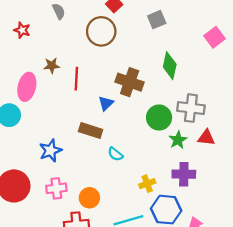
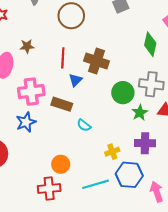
green diamond: (170, 66) -> (150, 44), moved
red line: (76, 79) -> (63, 58), moved
pink cross: (56, 188) -> (31, 92), moved, size x1.4

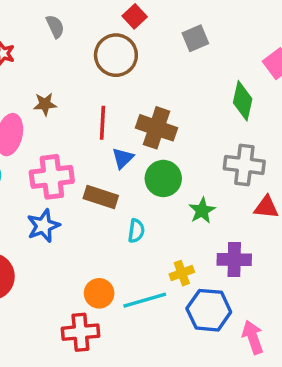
green circle: (123, 93) -> (163, 178), moved
green star: (140, 113) -> (202, 211), moved
cyan semicircle: (84, 125) -> (136, 231), turned -120
cyan line: (95, 184) -> (145, 300), moved

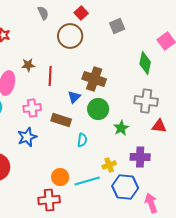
gray semicircle: (55, 26) -> (43, 13), moved
red line: (102, 123) -> (50, 76), moved
pink cross: (52, 177) -> (32, 108), size x0.7

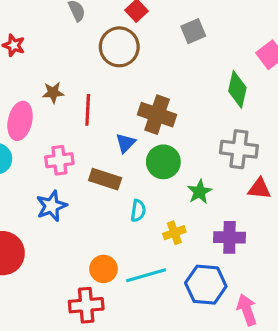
yellow cross: (109, 165) -> (174, 233), moved

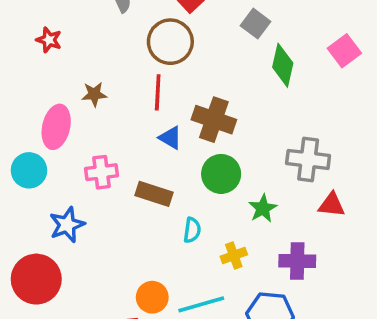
gray square: (193, 31) -> (256, 24), turned -30
green diamond: (237, 89) -> (283, 65), moved
red line: (88, 110) -> (158, 92), moved
blue triangle: (126, 143) -> (170, 138), moved, turned -45
blue star: (52, 206) -> (67, 225), moved

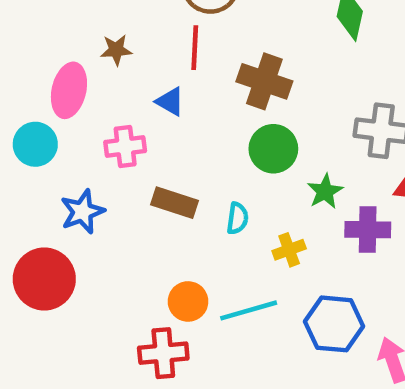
blue triangle: (170, 138) -> (170, 102), moved
brown rectangle: (154, 194) -> (175, 203), moved
purple cross: (297, 261) -> (368, 230), moved

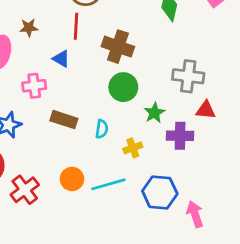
red cross: (163, 353) -> (25, 190), moved, turned -32

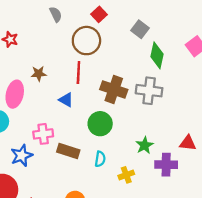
gray cross: (188, 76) -> (149, 91), moved
pink cross: (34, 86) -> (43, 134), moved
green circle: (123, 87) -> (100, 124), moved

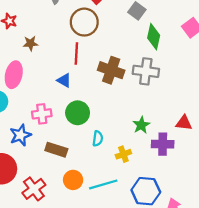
brown star: (39, 74) -> (31, 43), moved
green circle: (100, 124) -> (78, 113), moved
brown rectangle: (68, 151) -> (56, 150), moved

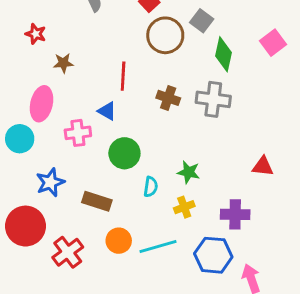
brown circle: (84, 22) -> (165, 35), moved
brown cross: (111, 70) -> (168, 98), size x0.7
pink cross: (42, 114) -> (78, 133), moved
green star: (141, 125) -> (189, 172), moved, turned -30
purple cross: (163, 144) -> (235, 214), moved

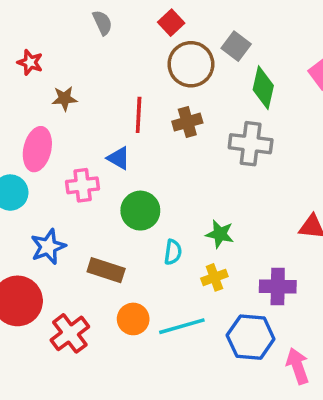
brown cross: (168, 98) -> (187, 122), moved, turned -35

